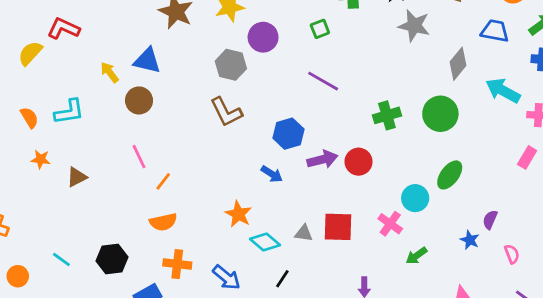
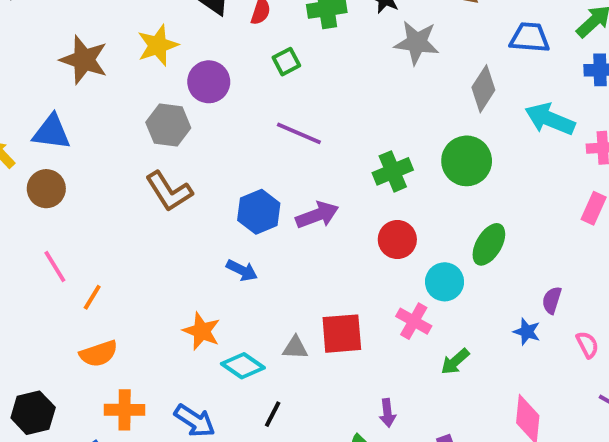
purple arrow: (322, 159) -> (317, 215), moved
red circle: (359, 162) -> (397, 240), moved

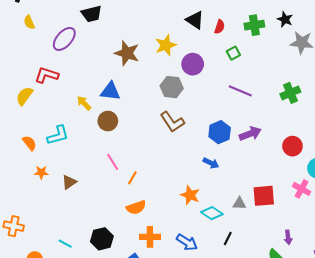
green cross: (393, 171) -> (290, 93), moved

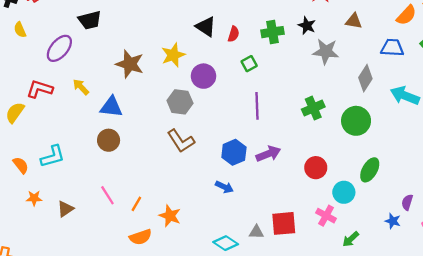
purple line: (240, 91) -> (257, 106), turned 65
yellow arrow: (84, 103) -> (81, 87), moved
pink line: (113, 162) -> (107, 195), moved
orange star: (190, 195) -> (170, 216), moved

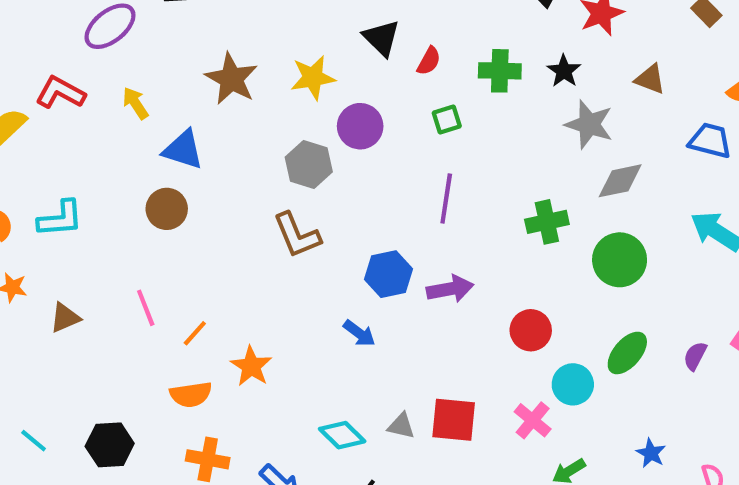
gray diamond: (365, 78) -> (620, 181), moved, turned 35
purple semicircle: (407, 202) -> (695, 356), moved

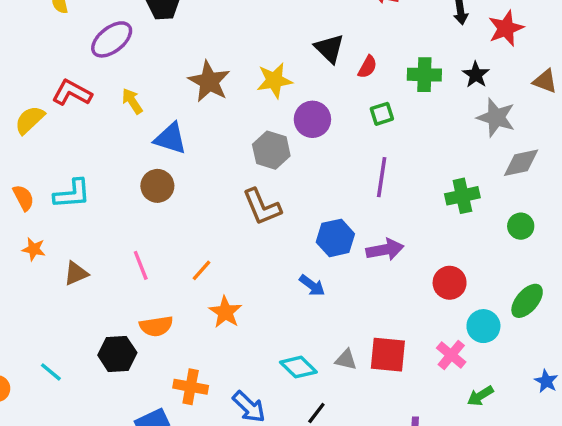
green circle: (620, 260) -> (521, 226), size x0.6
orange line: (195, 333) -> (201, 270), moved
orange semicircle: (191, 395) -> (156, 326), moved
black hexagon: (110, 445) -> (117, 354), moved

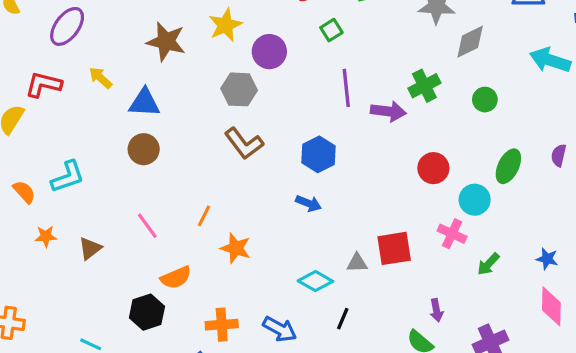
purple arrow: (385, 250) -> (388, 111), moved, turned 32
blue star: (546, 381) -> (547, 259), moved

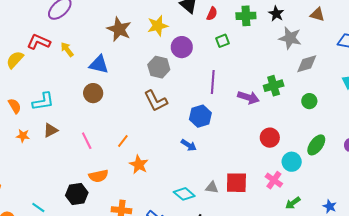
yellow arrow: (100, 78) -> (67, 49), moved
purple line: (346, 88) -> (213, 82), moved
brown triangle: (90, 248) -> (51, 130), moved

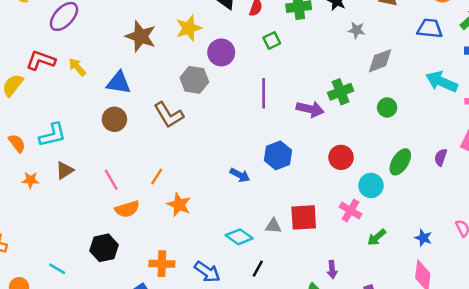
gray star: (290, 38) -> (356, 30), size x0.6
brown L-shape: (156, 101) -> (169, 115), moved
blue hexagon: (200, 116) -> (278, 155), moved
orange semicircle: (99, 176) -> (127, 209), moved

